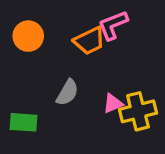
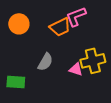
pink triangle: (113, 103) -> (76, 69), turned 40
yellow cross: (138, 111) -> (93, 61), moved

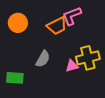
pink triangle: (76, 69) -> (72, 66), turned -32

